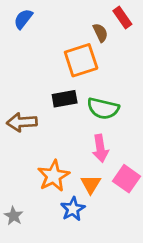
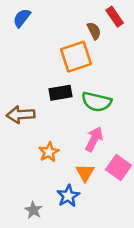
pink arrow: (100, 148) -> (94, 139), turned -145
orange star: (54, 176) -> (49, 152), moved, size x0.7
gray star: (14, 216) -> (33, 210), moved

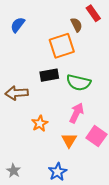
blue semicircle: (22, 18) -> (18, 25), moved
blue star: (68, 196) -> (58, 172), moved
gray star: (33, 210) -> (13, 171), moved

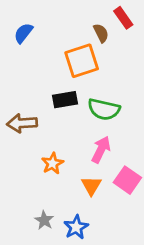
gray star: (13, 171) -> (44, 220), moved

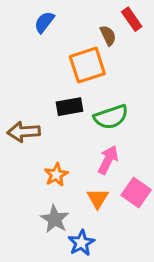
blue semicircle: (23, 33) -> (44, 22), moved
green semicircle: (104, 109) -> (111, 117), turned -32
gray star: (44, 220) -> (55, 219), moved, size x1.4

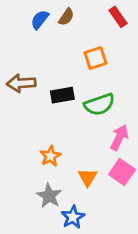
brown semicircle: (108, 35) -> (66, 17), moved, turned 60
orange square: (87, 65) -> (95, 58), moved, size x0.7
brown arrow: (24, 132) -> (21, 83), moved
pink arrow: (108, 160) -> (119, 138), moved

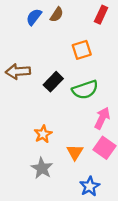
red rectangle: (118, 17) -> (101, 15), turned 60
black rectangle: (62, 95) -> (53, 82), turned -36
blue star: (73, 217) -> (90, 186), moved

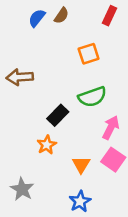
black rectangle: (53, 82) -> (58, 115), moved
gray star: (42, 168) -> (22, 189), moved
blue star: (90, 186) -> (80, 201), moved

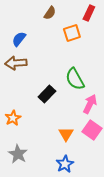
blue semicircle: (37, 18) -> (19, 39), moved
orange square: (89, 54) -> (72, 33), moved
green semicircle: (92, 97) -> (75, 79), turned 80
orange star: (47, 145) -> (13, 118), moved

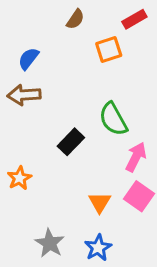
red rectangle: (89, 13) -> (134, 19), turned 35
gray star: (18, 154) -> (50, 243), moved

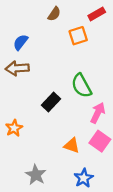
orange triangle: (100, 202) -> (72, 145), turned -42
blue star: (98, 248) -> (84, 178), moved

